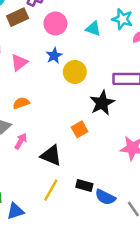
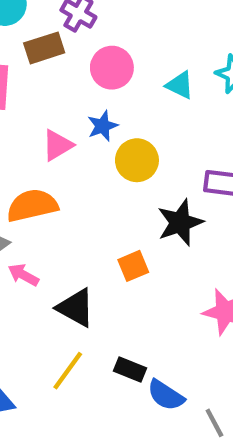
pink triangle: (19, 62) -> (57, 145), moved
orange semicircle: (21, 103) -> (32, 205), size x1.6
pink arrow: (21, 141) -> (23, 275), turned -98

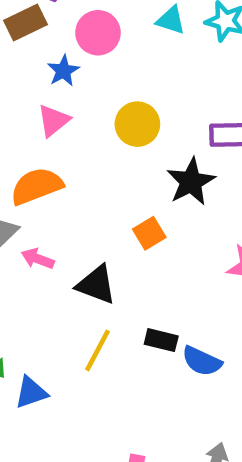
cyan triangle: (180, 85) -> (171, 20), moved
blue star: (103, 126) -> (63, 71), moved

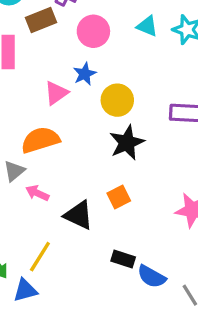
blue star: (63, 71) -> (85, 74), moved
black star: (191, 182) -> (127, 143), moved
orange square: (149, 233) -> (119, 197), moved
yellow line: (98, 350) -> (40, 257), moved

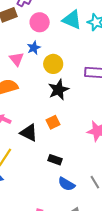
cyan triangle: (147, 26) -> (72, 20), size x1.5
pink triangle: (56, 93) -> (17, 59), turned -35
blue semicircle: (152, 277) -> (67, 184), moved

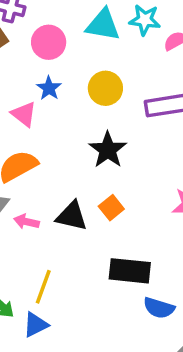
yellow circle: (53, 64) -> (105, 88), moved
black triangle: (29, 133) -> (72, 216), moved
black rectangle: (55, 160) -> (130, 271), size x1.6

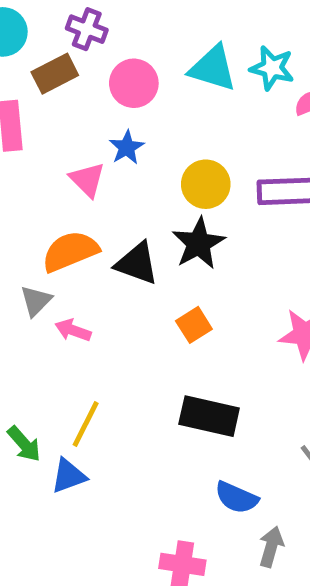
yellow circle: (105, 88) -> (206, 184), moved
black triangle: (72, 216) -> (137, 263), moved
blue semicircle: (159, 308) -> (236, 498), moved

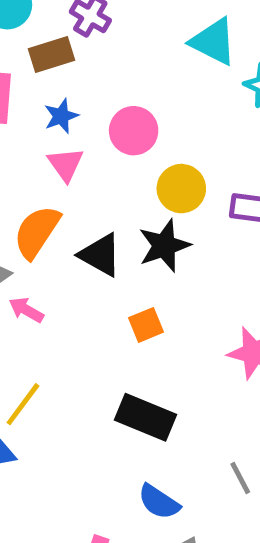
cyan triangle: (213, 68) -> (213, 42), moved
pink circle: (134, 83) -> (134, 131), moved
blue star: (127, 147) -> (61, 116), moved
orange semicircle: (70, 251) -> (37, 232), turned -44

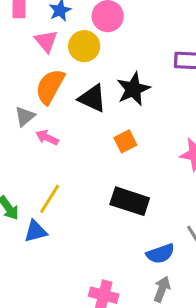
pink triangle: (66, 164) -> (46, 41), moved
yellow circle: (181, 189) -> (84, 46), moved
blue semicircle: (159, 502) -> (160, 254), moved, turned -48

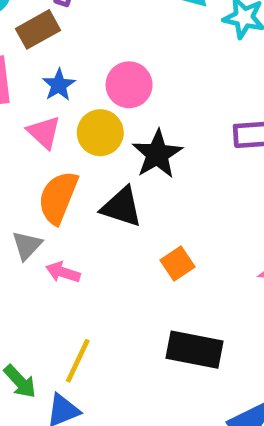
black star: (133, 89) -> (157, 154), moved

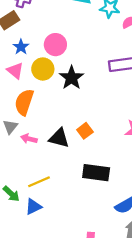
black triangle: (122, 207) -> (59, 138), moved
yellow line: (78, 361) -> (39, 182), turned 45

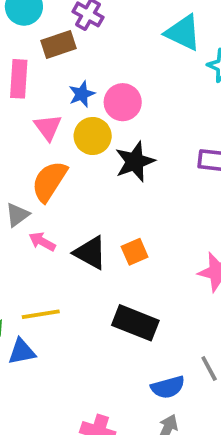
blue star: (21, 47) -> (82, 94), moved

